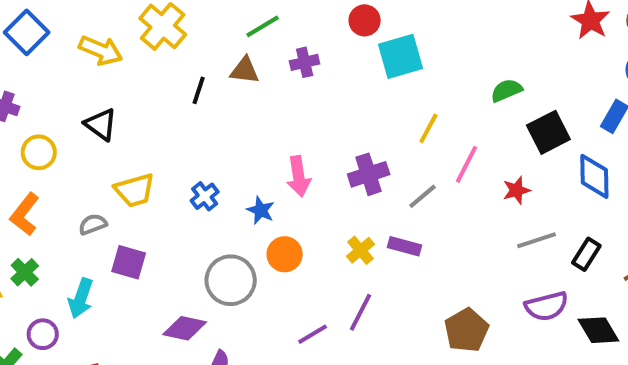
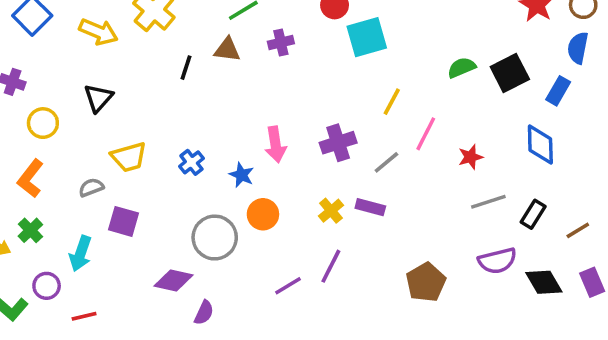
black triangle: (101, 124) -> (98, 98), turned 36
black square: (548, 132) -> (510, 73), moved

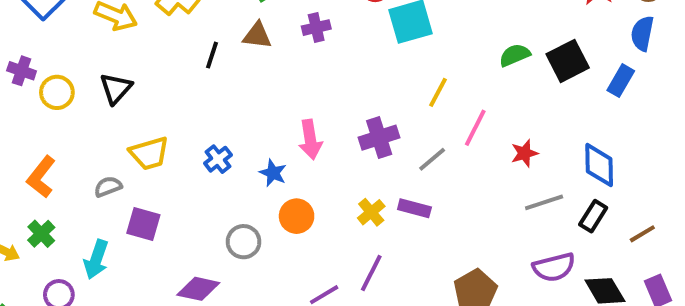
yellow circle: (43, 123) -> (57, 92), moved
blue diamond: (540, 144) -> (599, 165), moved
gray circle: (215, 238) -> (244, 242), size x0.7

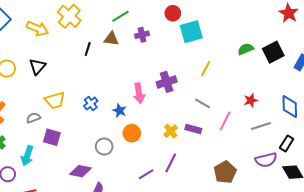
pink line: (475, 128) -> (225, 121), moved
purple cross: (379, 138) -> (167, 82), moved
gray line: (432, 159) -> (203, 103), turned 70
black rectangle: (593, 216) -> (287, 143), moved

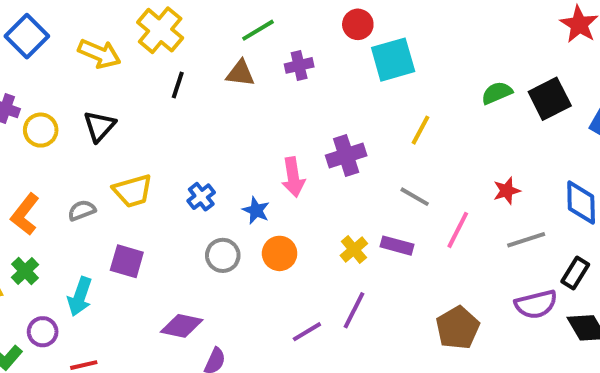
black line: (88, 49) -> (178, 85), moved
gray semicircle: (33, 118) -> (82, 210), moved
gray circle: (104, 147) -> (223, 255), moved

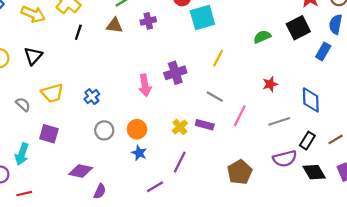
black square: (550, 99) -> (298, 28), moved
red star: (507, 191) -> (270, 84), moved
gray semicircle: (82, 210) -> (23, 104), turned 63
blue star: (256, 210) -> (139, 153), moved
purple line: (307, 332) -> (155, 187), moved

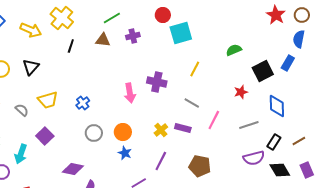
black square: (298, 28) -> (263, 71), moved
purple cross: (175, 73) -> (157, 82), turned 30
purple square: (49, 134) -> (45, 136), turned 30
brown pentagon: (240, 172) -> (200, 166), moved, turned -30

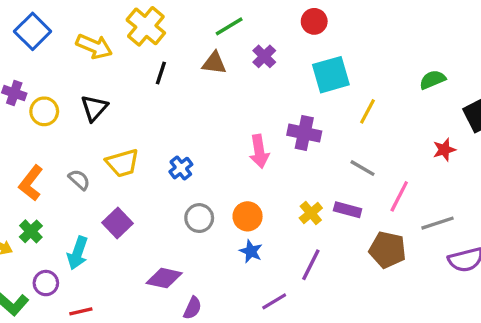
cyan square: (181, 33) -> (331, 75), moved
purple cross: (133, 36) -> (264, 56), turned -32
gray line: (249, 125) -> (438, 223), moved
brown pentagon: (200, 166) -> (388, 250), moved

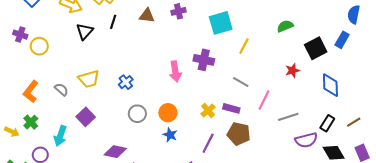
purple cross: (264, 56) -> (179, 11), turned 32
black triangle: (94, 108) -> (85, 31), moved
brown pentagon: (388, 250) -> (239, 134), moved

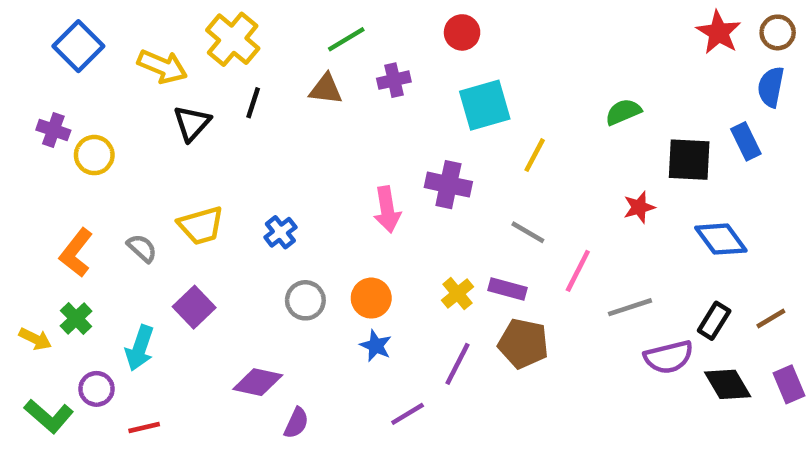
blue rectangle: (342, 40) -> (746, 141), turned -56
black square: (316, 48) -> (689, 160), turned 30
blue diamond: (330, 85) -> (721, 239), turned -35

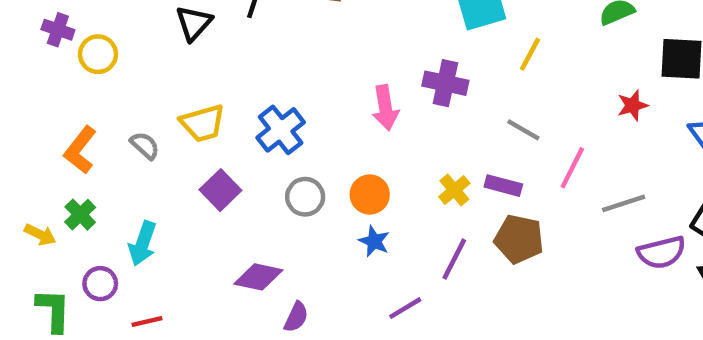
blue cross: (280, 232) -> (281, 130), size x1.5
purple square: (194, 307) -> (220, 190), moved
green L-shape: (49, 416) -> (53, 310), turned -129

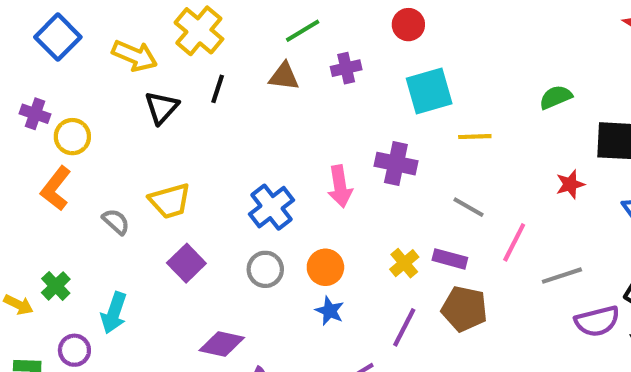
yellow line: (530, 54) -> (475, 137), turned 60
blue cross: (281, 130) -> (272, 207), moved
orange L-shape: (80, 150) -> (56, 188), moved

